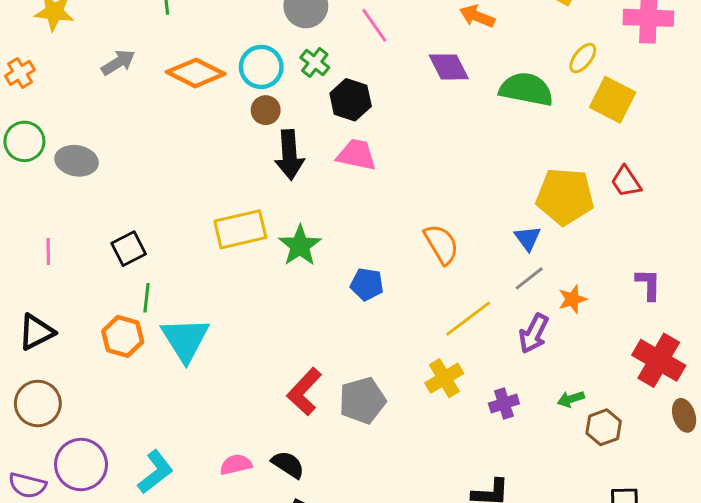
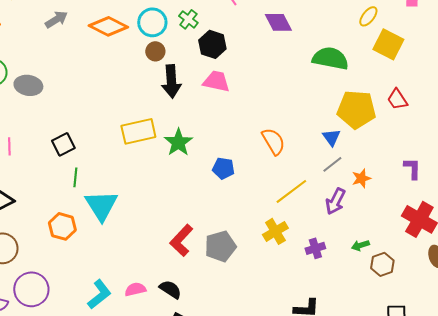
green semicircle: (526, 89) -> (330, 58), moved
orange hexagon: (123, 336) -> (62, 226), moved
cyan L-shape: (155, 472) -> (99, 294), moved

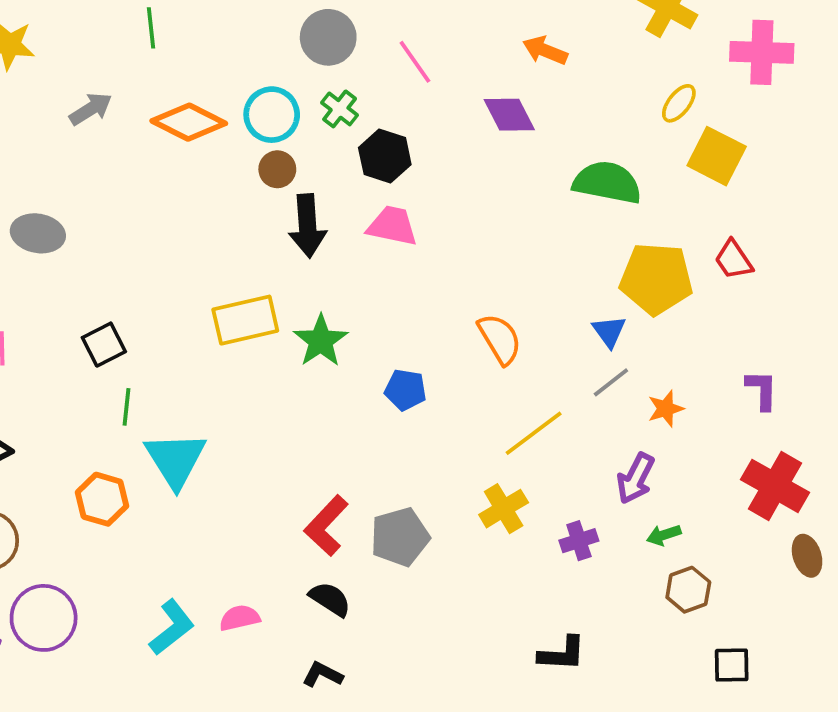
purple arrow: (335, 201) -> (635, 478), moved
brown hexagon: (382, 264) -> (688, 590), moved
black semicircle: (170, 289) -> (330, 599), moved

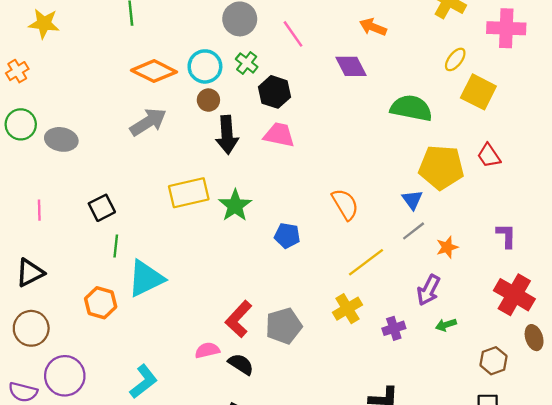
gray arrow: (91, 109) -> (148, 122), moved, size x1.4
cyan triangle: (176, 460) -> (146, 278), turned 36
brown hexagon: (688, 590) -> (493, 361), moved
pink semicircle: (240, 618) -> (207, 350), moved

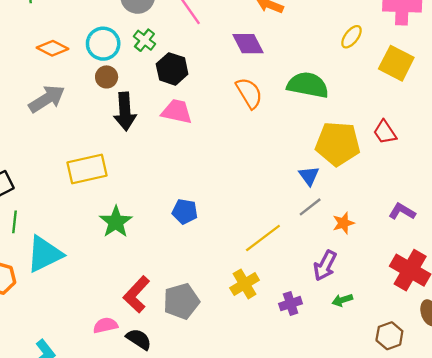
orange diamond: (154, 71) -> (52, 48), size x0.7
yellow square: (478, 92) -> (396, 63), moved
orange semicircle: (345, 204) -> (249, 93), moved
green star: (235, 205) -> (116, 222), moved
purple L-shape: (506, 236) -> (402, 212), turned -60

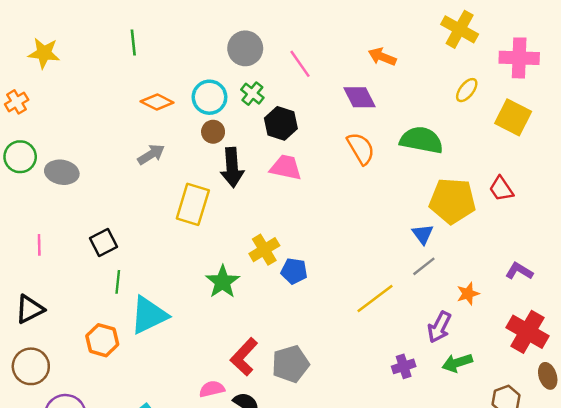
gray arrow: (47, 99) -> (151, 154), size x0.7
yellow rectangle: (87, 169) -> (193, 204), moved, turned -60
orange star: (343, 223) -> (468, 294), moved
yellow cross: (245, 284) -> (264, 250), moved
green arrow: (342, 300) -> (457, 363), size x1.4

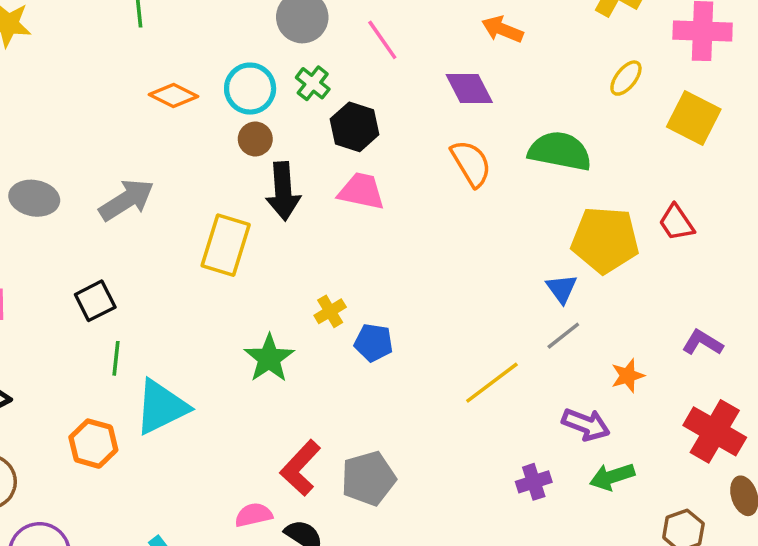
gray arrow: (151, 154) -> (126, 200), moved, size x1.4
yellow cross: (264, 250) -> (330, 311), size x0.7
purple arrow: (439, 327) -> (586, 424), turned -96

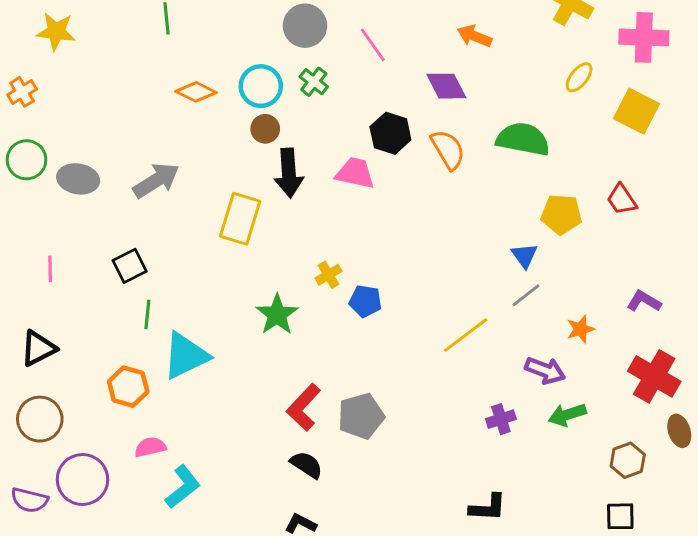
black hexagon: (354, 127) -> (390, 133), moved
yellow pentagon: (605, 240) -> (561, 214), size x0.7
pink semicircle: (254, 515) -> (150, 447), moved

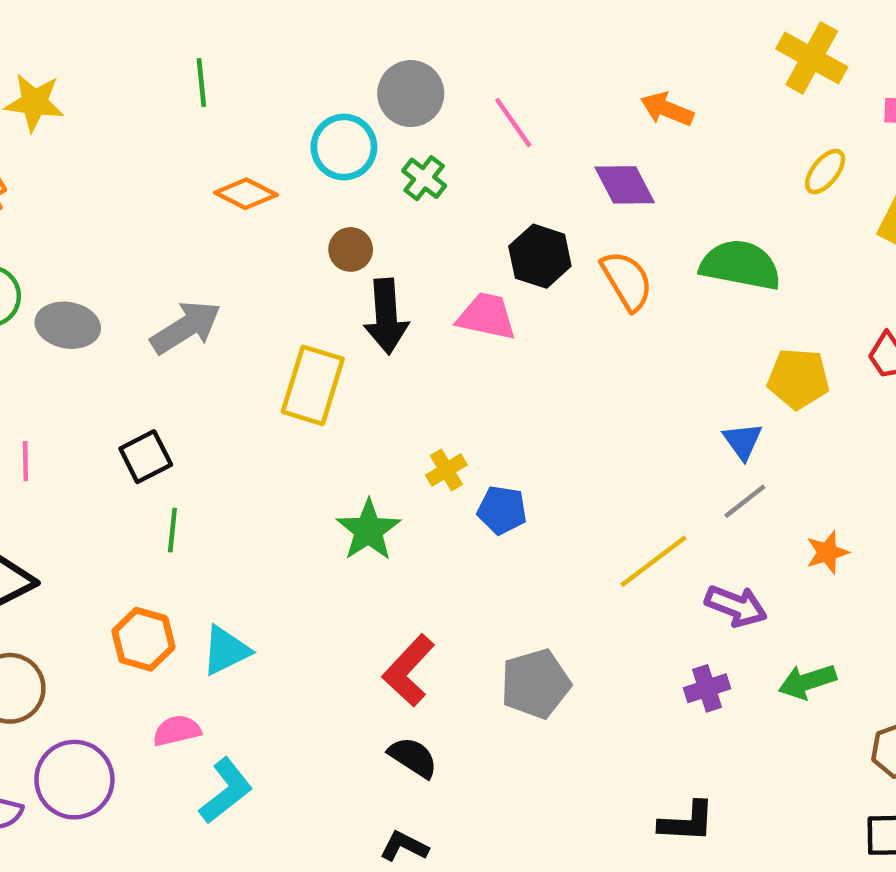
cyan circle: (261, 86) -> (344, 147), moved
cyan triangle: (186, 356) -> (226, 650), moved, size x0.7
purple arrow: (545, 370) -> (736, 606), moved
gray pentagon: (361, 416) -> (535, 684), moved

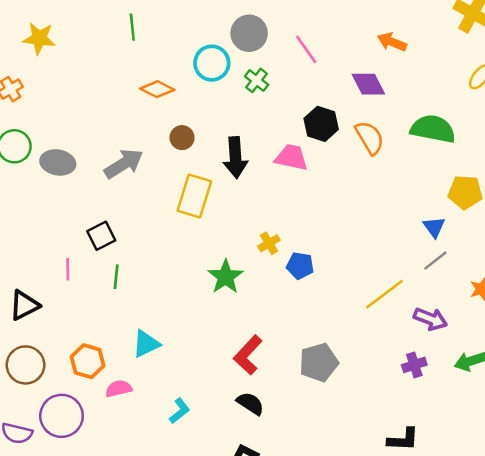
brown circle: (351, 249) -> (182, 138), moved
pink line: (25, 461) -> (68, 269), moved
orange hexagon: (143, 639) -> (88, 361), moved
cyan L-shape: (226, 791) -> (180, 411), moved, size x0.7

